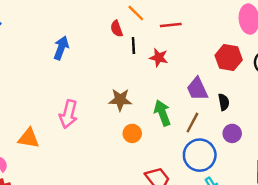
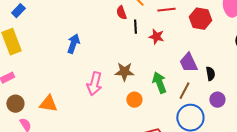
blue arrow: (61, 48) -> (73, 44), moved
red hexagon: (229, 58) -> (200, 19), moved
pink arrow: (68, 114) -> (94, 84), moved

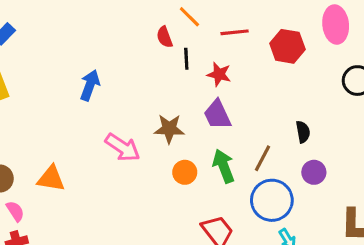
purple trapezoid: (188, 63) -> (217, 115), moved
green arrow: (159, 83) -> (224, 166), moved
pink arrow: (94, 84) -> (123, 147), turned -70

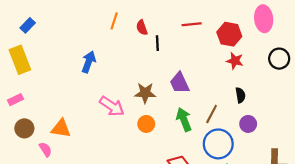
orange line: (189, 17) -> (114, 21), moved, turned 63
red star: (219, 74) -> (235, 61), moved
orange circle: (185, 172) -> (146, 124), moved
pink semicircle: (15, 211) -> (45, 149), moved

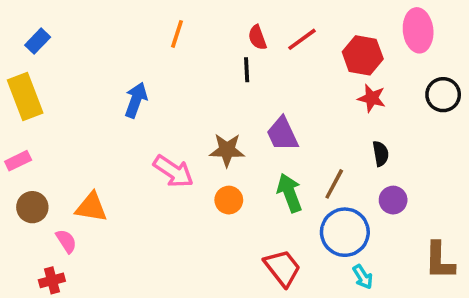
red line: (192, 24) -> (302, 39), turned -30
red semicircle: (142, 28) -> (257, 38), moved

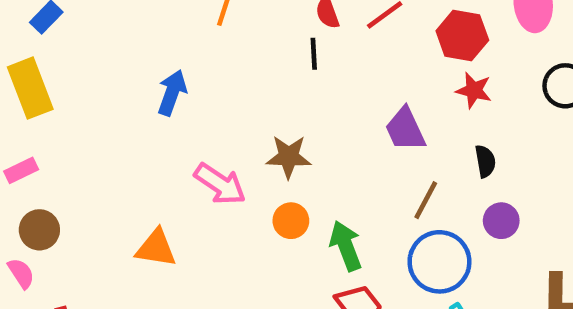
purple trapezoid: (282, 134) -> (405, 129), moved
green arrow: (289, 193) -> (346, 246), moved
orange triangle: (91, 207) -> (156, 248), moved
pink semicircle: (66, 241) -> (21, 273), moved

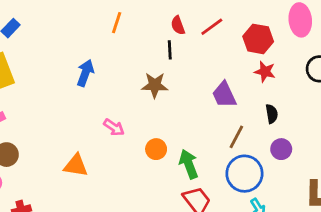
brown star: (289, 157) -> (155, 85), moved
pink arrow: (220, 184) -> (114, 127), size x0.7

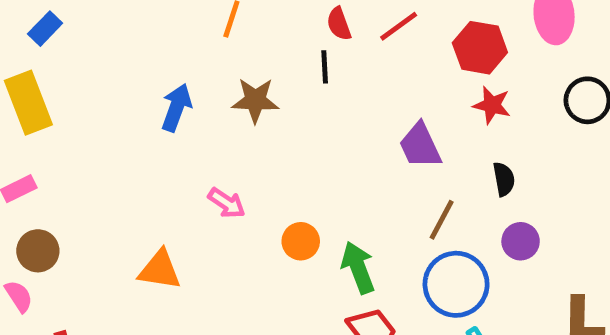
brown star: (155, 85) -> (255, 100), moved

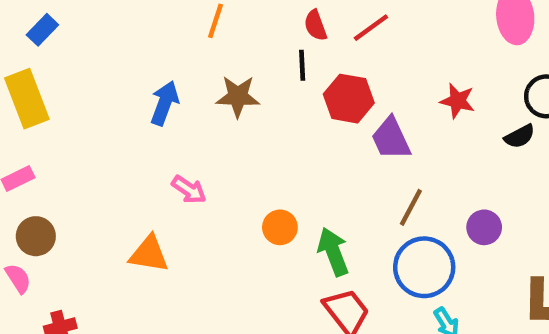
red hexagon: (480, 48) -> (349, 99), moved
black semicircle: (504, 179) -> (520, 136), moved, turned 72
pink arrow: (227, 203) -> (189, 190), moved

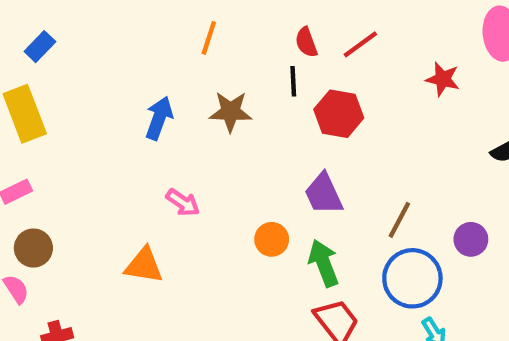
red star: (457, 101) -> (443, 79), moved
purple trapezoid: (391, 139) -> (324, 194), moved

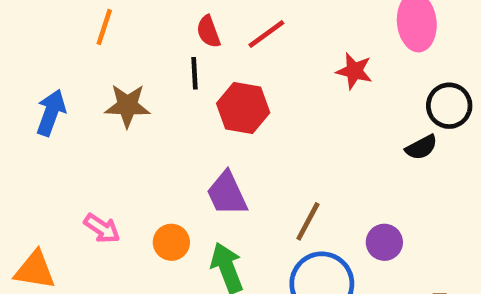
pink arrow: (183, 203) -> (102, 228), moved

